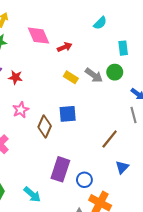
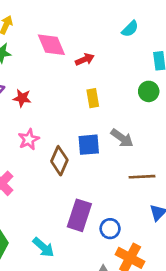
gray arrow: (94, 75) -> (122, 138), moved
yellow rectangle: (71, 77) -> (93, 98), turned 48
brown line: (110, 139) -> (142, 177), turned 48

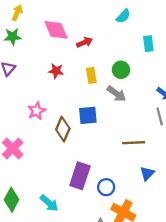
green circle: (149, 91) -> (121, 70), moved
red star: (22, 98) -> (56, 71), moved
gray arrow: (122, 138) -> (116, 94), moved

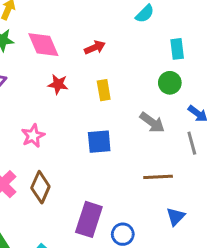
pink diamond: (56, 30) -> (43, 45), moved
green circle: (121, 70) -> (170, 83), moved
gray arrow: (116, 94) -> (152, 122), moved
brown diamond: (63, 129) -> (40, 187), moved

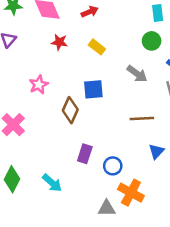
yellow rectangle: (104, 90) -> (97, 47), turned -42
brown diamond: (40, 187) -> (70, 110), moved
purple rectangle: (89, 219) -> (85, 154), size x0.7

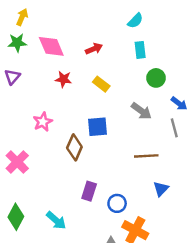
cyan rectangle: (158, 13) -> (140, 50), moved

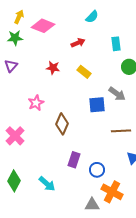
cyan semicircle: (135, 21) -> (92, 17), moved
pink diamond: (51, 46) -> (43, 26), moved, turned -45
blue square: (98, 127) -> (97, 105), moved

